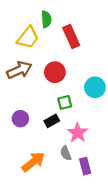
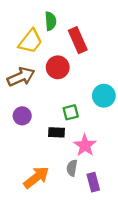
red circle: (55, 72) -> (58, 67), moved
purple circle: (20, 119) -> (22, 116), moved
black rectangle: (52, 121) -> (56, 132), turned 32
gray semicircle: (66, 153) -> (72, 168), turned 32

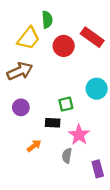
red rectangle: (78, 40) -> (92, 37), moved, turned -30
red circle: (58, 67) -> (64, 46), moved
orange arrow: (36, 177) -> (34, 146), moved, size x0.6
purple rectangle: (93, 182) -> (98, 169), moved

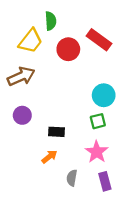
green square: (66, 104) -> (98, 121), moved
pink star: (79, 135) -> (97, 152), moved
orange arrow: (34, 146) -> (49, 157), moved
gray semicircle: (67, 156) -> (72, 178), moved

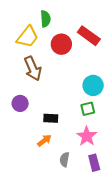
brown arrow: (21, 76) -> (33, 69), moved, turned 90

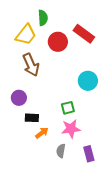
green square: (88, 109) -> (68, 108), moved
black rectangle: (51, 118) -> (32, 118), moved
pink star: (87, 136) -> (71, 129), moved, turned 30

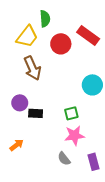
black rectangle: (32, 118) -> (36, 113), moved
orange arrow: (42, 133) -> (17, 145), moved
gray semicircle: (61, 151) -> (64, 159), turned -48

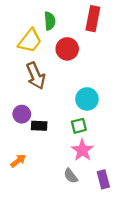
red rectangle: (88, 36) -> (93, 19), moved, turned 65
cyan circle: (92, 85) -> (87, 99), moved
pink star: (74, 135) -> (82, 150), turned -30

